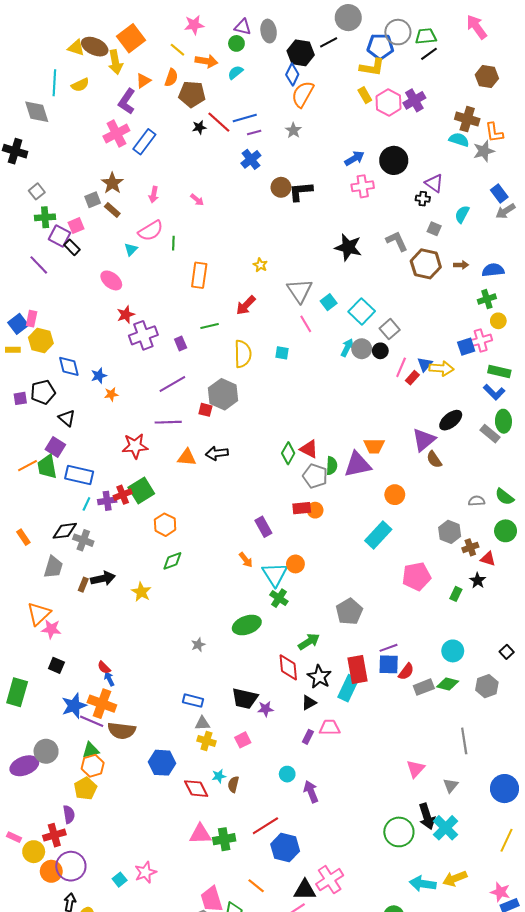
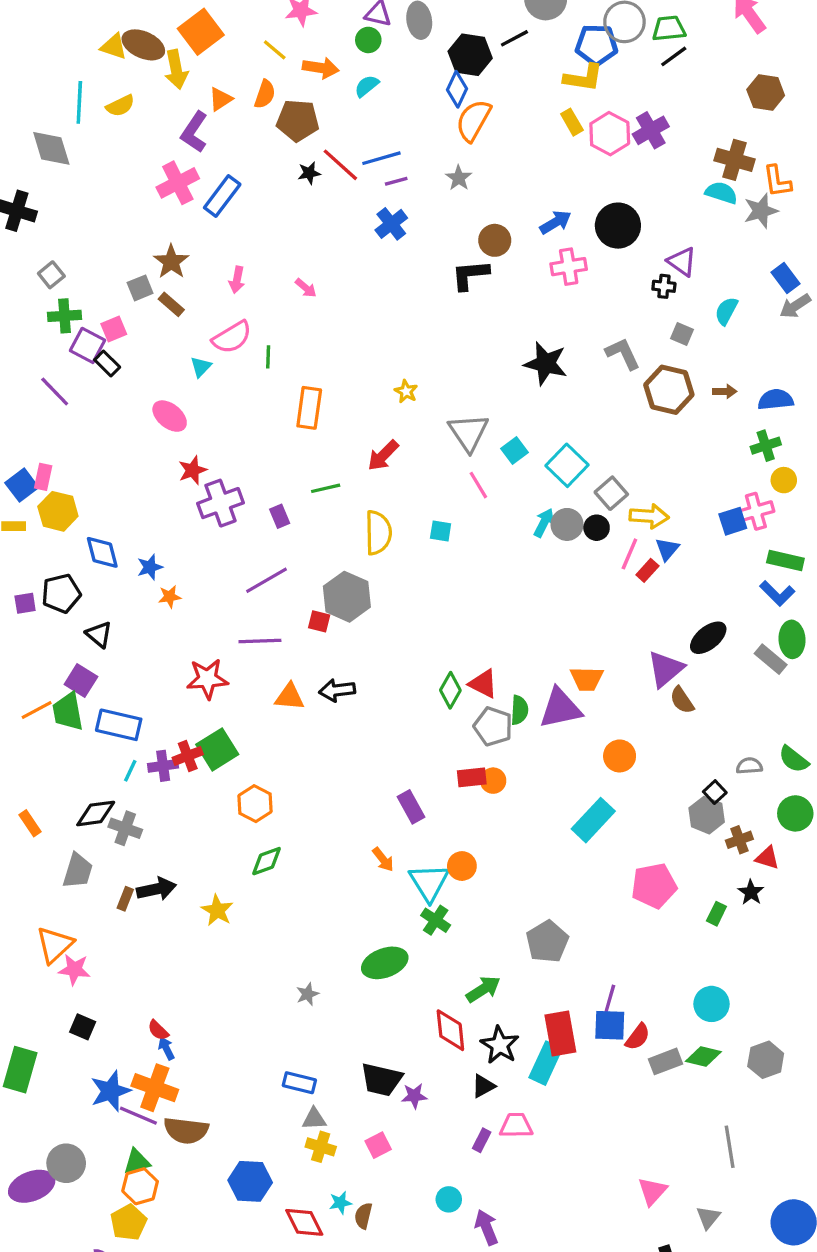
brown circle: (281, 187) -> (495, 240), moved
yellow arrow: (441, 368) -> (649, 516), moved
purple line: (389, 648) -> (610, 999), turned -54
black square: (507, 652) -> (715, 792), moved

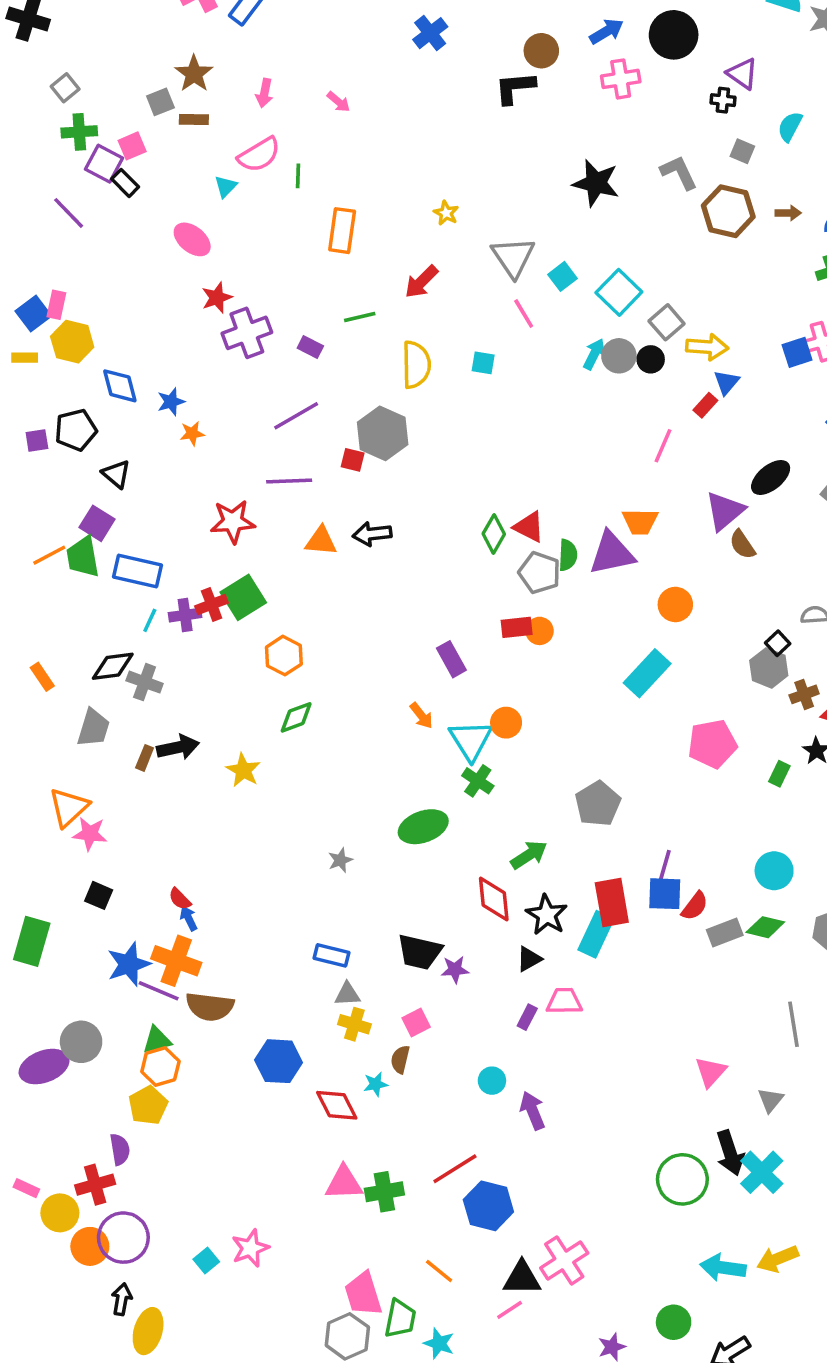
brown rectangle: (171, 304) -> (194, 120), turned -40
purple rectangle: (280, 516) -> (310, 347), turned -40
pink line: (629, 554) -> (663, 446), moved
brown semicircle: (363, 1216) -> (400, 1059), moved

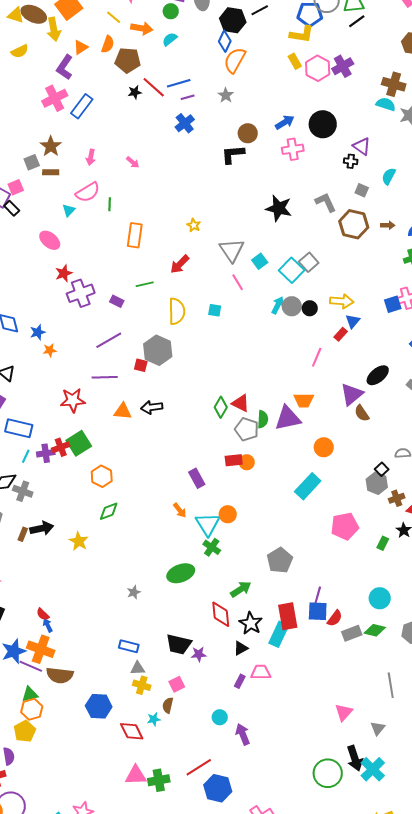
gray square: (667, 322) -> (309, 262), moved

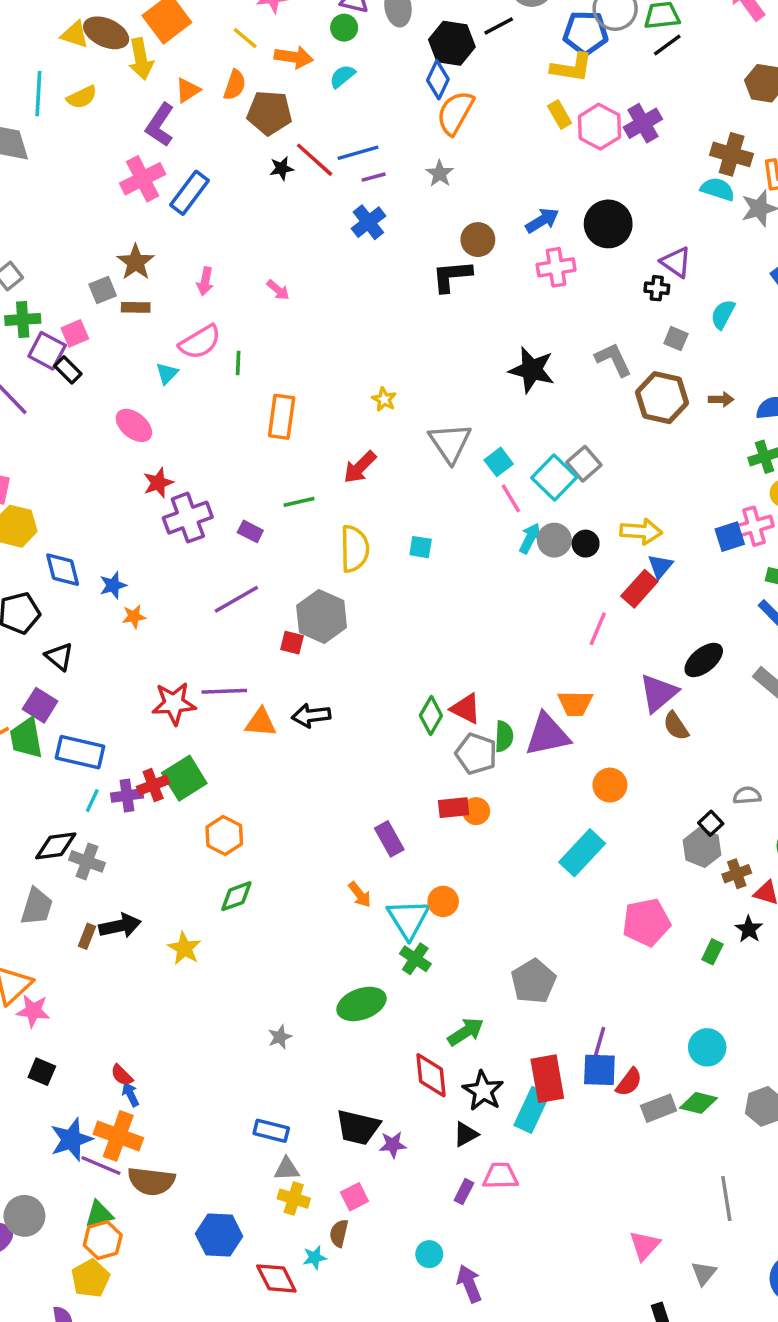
pink line: (238, 282) -> (511, 498), moved
red rectangle: (341, 334) -> (639, 589), size x1.5
purple line: (105, 377) -> (224, 691), moved

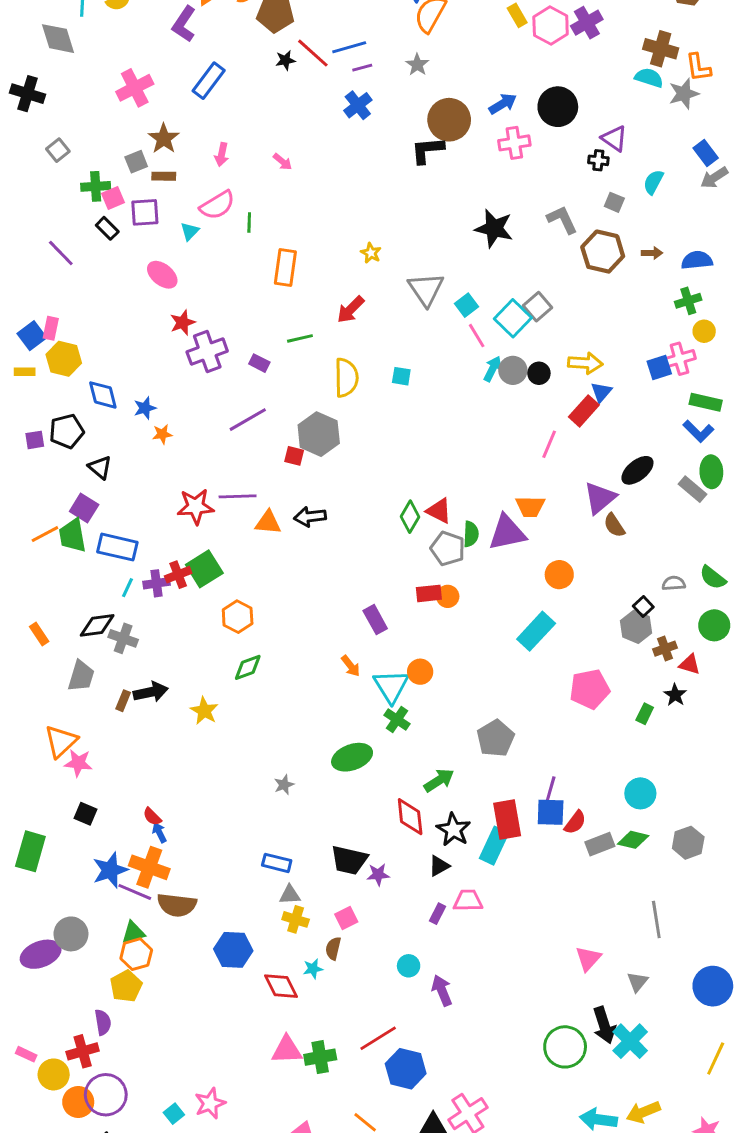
pink cross: (143, 179) -> (135, 88), moved
brown circle: (478, 240) -> (449, 120), size x1.5
green cross: (23, 319) -> (96, 186), moved
purple square: (47, 351) -> (145, 212), moved, turned -32

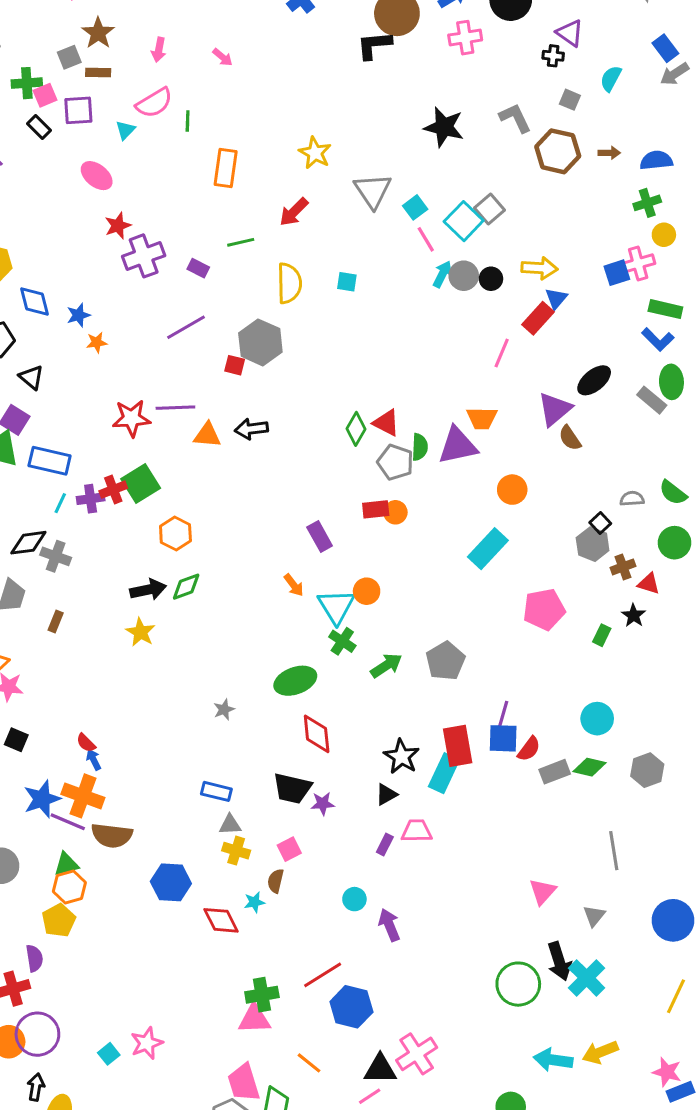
yellow star: (371, 253) -> (315, 153), size x1.5
black arrow: (151, 692) -> (148, 590), moved
green arrow: (439, 780) -> (386, 666), moved
red diamond: (410, 817) -> (317, 734), moved
pink triangle: (287, 1050) -> (254, 1019), moved

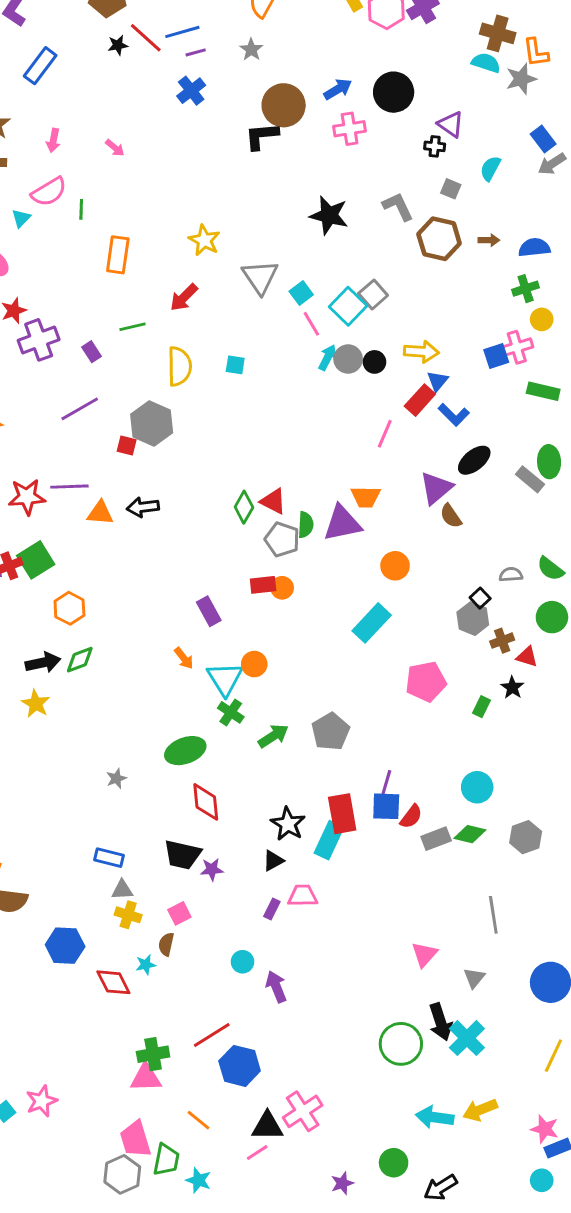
purple rectangle: (198, 268) -> (91, 352), turned 30
blue L-shape: (658, 339) -> (454, 415), moved

